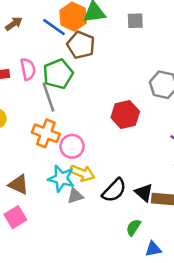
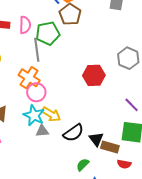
pink circle: (72, 146) -> (36, 92), moved

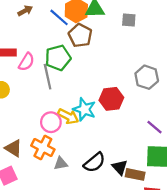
pink semicircle: (25, 25) -> (26, 62), moved, turned 36
orange cross: (29, 78) -> (43, 147), moved
yellow arrow: (51, 114) -> (68, 116), moved
cyan star: (34, 115) -> (84, 109), moved

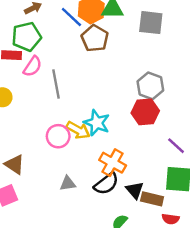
gray square: (129, 20) -> (151, 23), size x1.5
green pentagon: (58, 58) -> (27, 37), moved
gray hexagon: (147, 77) -> (150, 86), moved
red hexagon: (111, 99) -> (145, 112), moved
orange cross: (43, 147) -> (113, 163), moved

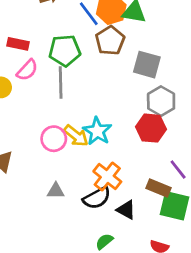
gray square: (151, 23) -> (147, 65), moved
green pentagon: (27, 37) -> (65, 51), moved
pink semicircle: (33, 66) -> (27, 70), moved
black triangle: (135, 190) -> (126, 210), turned -30
brown rectangle: (152, 199) -> (159, 188), moved

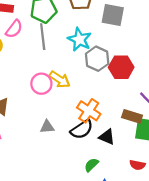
gray hexagon: (161, 101) -> (97, 59), moved
cyan star: (97, 131) -> (80, 39), moved

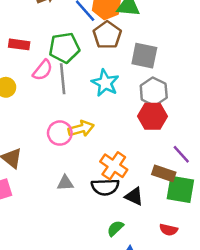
pink semicircle: (14, 29) -> (43, 70), moved
gray hexagon: (97, 59) -> (154, 92), moved
yellow arrow: (60, 79) -> (81, 129), turned -50
black semicircle: (82, 129) -> (105, 187), turned 30

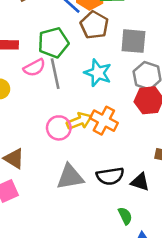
pink semicircle: (43, 70) -> (34, 68), turned 30
orange cross: (114, 166) -> (104, 121), moved
gray triangle: (65, 183) -> (70, 177), size x1.6
green semicircle: (115, 228) -> (125, 216), turned 114

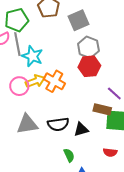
gray square: (133, 41) -> (79, 20), turned -30
cyan star: (98, 73) -> (32, 56), moved
black triangle: (140, 182) -> (81, 129), turned -35

